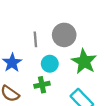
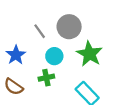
gray line: (35, 39) -> (40, 31), turned -32

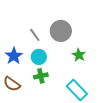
green star: (89, 54) -> (79, 55), size x0.6
cyan circle: (54, 56) -> (39, 57), moved

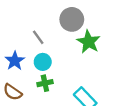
gray circle: (61, 31) -> (72, 19), moved
green star: (79, 55) -> (89, 42), moved, size x1.5

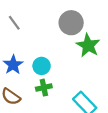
gray line: (38, 37) -> (14, 23), moved

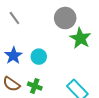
green cross: (44, 88) -> (35, 86), moved, turned 32

